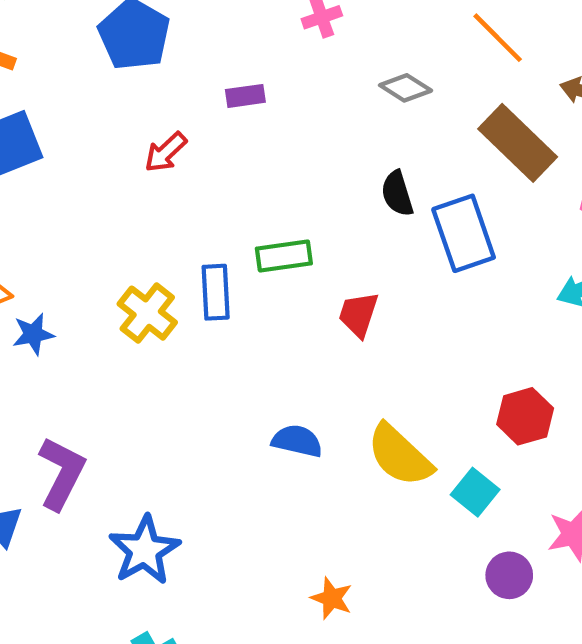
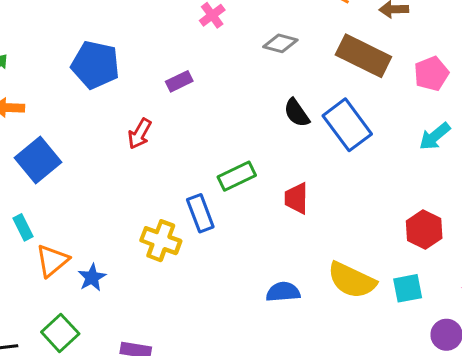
cyan square: (475, 492) -> (408, 288), turned -32

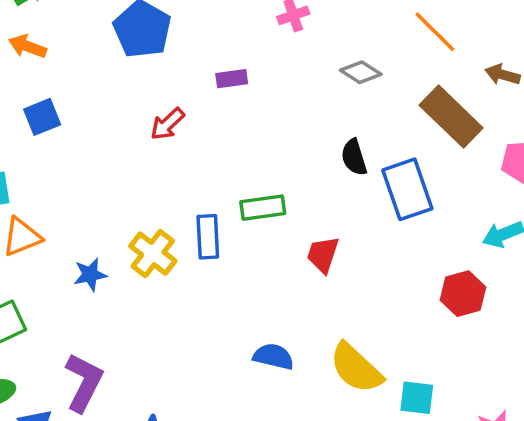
blue square: (38, 160) -> (42, 117), size x0.7
red hexagon: (424, 230) -> (463, 294), moved
blue star: (92, 277) -> (90, 275), moved

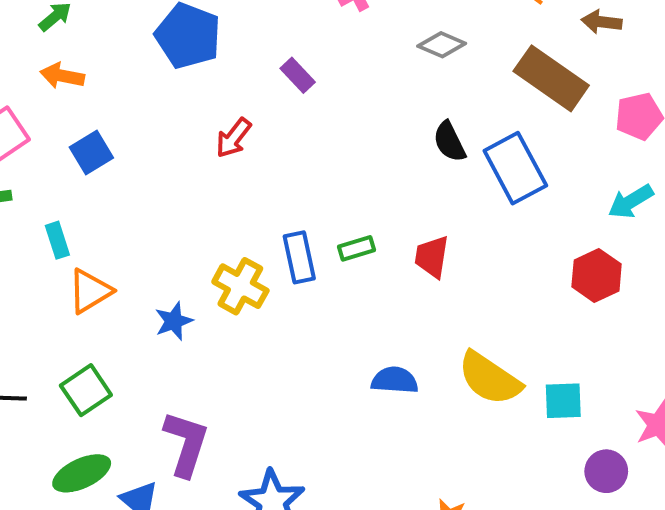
purple rectangle: (232, 79) -> (298, 75), turned 64
green rectangle: (263, 208) -> (356, 248), moved, size x0.7

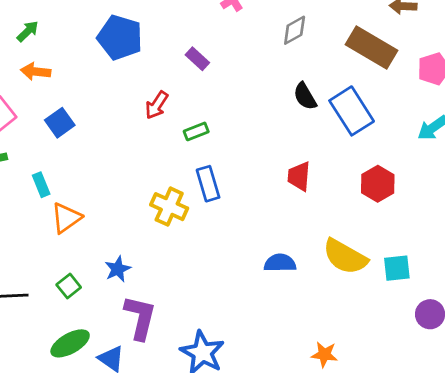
gray diamond: (442, 45) -> (295, 30), turned -48
green rectangle: (356, 248) -> (196, 131), moved
red hexagon: (597, 275) -> (378, 184), moved
blue star: (174, 321) -> (118, 269), moved
green square: (86, 390) -> (69, 286), size x0.7

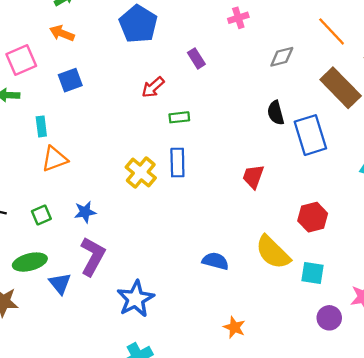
red hexagon: (378, 184) -> (313, 217), moved
blue semicircle: (280, 263) -> (215, 261), moved

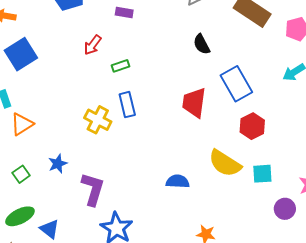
purple rectangle: (196, 58) -> (124, 13), turned -36
blue square: (70, 80) -> (21, 54), size x1.5
blue rectangle: (310, 135) -> (236, 84), moved
red trapezoid: (253, 177) -> (194, 103), size x1.4
purple L-shape: (93, 256) -> (93, 189), moved

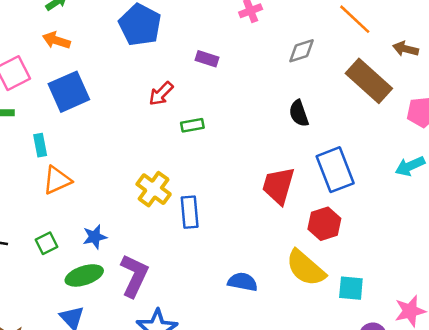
blue rectangle: (127, 105) -> (190, 212), moved
red hexagon: (252, 126) -> (324, 224), moved
green ellipse: (20, 216) -> (84, 275), moved

